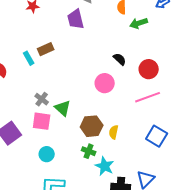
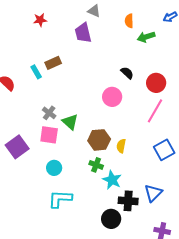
pink line: (148, 97) -> (155, 111), turned -40
blue square: (157, 136) -> (164, 150), turned 30

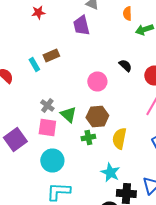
pink circle: (112, 97) -> (97, 82), moved
brown hexagon: (99, 140) -> (97, 116), moved
yellow semicircle: (121, 146) -> (119, 138), size x1.5
green cross: (96, 165) -> (88, 138), moved, turned -32
cyan circle: (54, 168) -> (52, 160), size x1.5

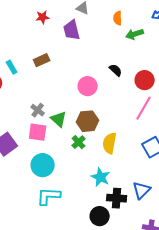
red star: (38, 12) -> (43, 17), moved
cyan rectangle: (34, 64) -> (12, 67), moved
green cross: (88, 138) -> (79, 142), turned -32

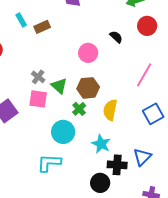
cyan rectangle: (12, 67) -> (21, 20), moved
red circle: (145, 80) -> (147, 26), moved
cyan circle: (43, 165) -> (63, 132), moved

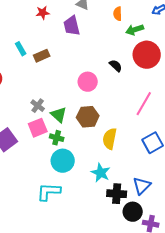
red circle: (147, 26) -> (147, 55), size x1.4
pink square: (38, 99) -> (38, 128), turned -30
green cross: (79, 109) -> (57, 138), moved, turned -32
black circle: (100, 183) -> (133, 212), moved

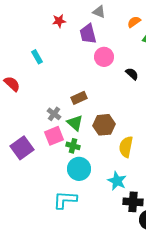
orange semicircle: (118, 14) -> (134, 22), turned 56
brown rectangle: (42, 56) -> (79, 98), moved
pink circle: (88, 82) -> (104, 57), moved

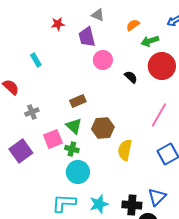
gray cross: (54, 114) -> (32, 112), moved, turned 32
cyan star: (117, 181) -> (99, 204), moved, turned 30

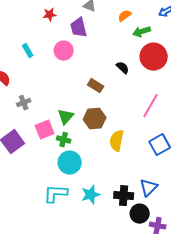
pink circle: (103, 60) -> (64, 51), moved
brown rectangle: (78, 101) -> (96, 86), moved, turned 56
green triangle: (74, 126) -> (66, 117), turned 30

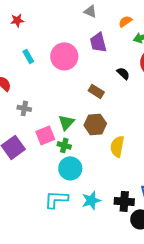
red star: (50, 15) -> (17, 20), moved
purple trapezoid: (79, 28) -> (98, 42), moved
pink circle: (64, 51) -> (64, 56), size x1.4
gray cross: (24, 103) -> (24, 108), turned 32

